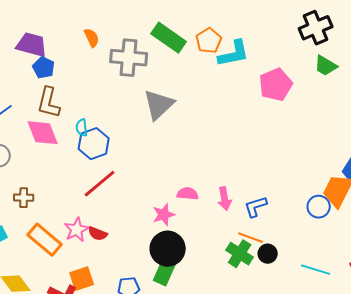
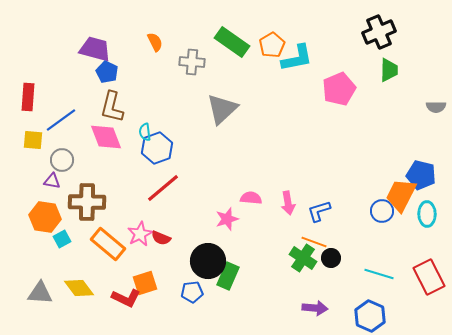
gray cross: (129, 58) -> (192, 62), size x0.7
green trapezoid: (326, 66) -> (389, 70), turned -120
brown cross: (24, 198) -> (87, 202), size x1.8
black circle: (168, 249) -> (208, 261), moved

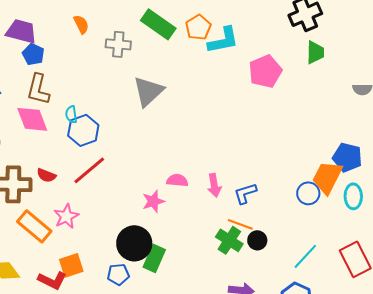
red semicircle: (161, 238) -> (46, 175), moved
cyan line: (379, 274) -> (305, 256), turned -64

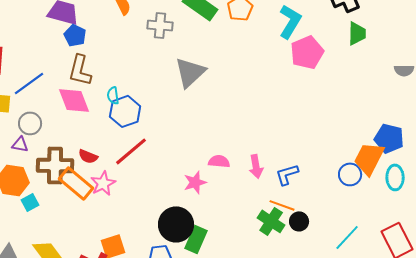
cyan L-shape: (223, 40) -> (290, 21), moved, turned -48
pink star: (66, 216) -> (103, 183), moved
orange rectangle: (34, 226) -> (76, 183), moved

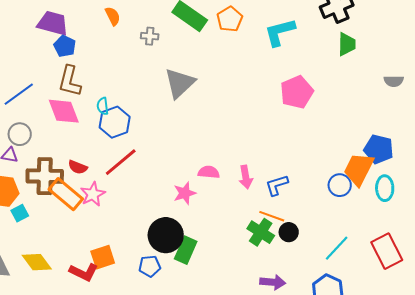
cyan L-shape: (290, 21) -> (280, 32), turned -136
gray cross: (160, 25) -> (150, 36), size x0.7
pink pentagon: (307, 52) -> (297, 92), moved

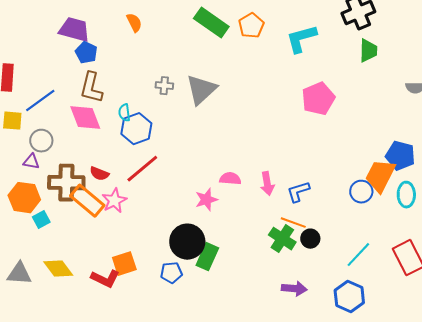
gray cross: (150, 36) -> (164, 86), moved

